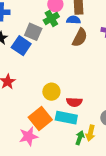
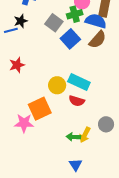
blue semicircle: (74, 20) -> (96, 21), size x1.5
blue square: (21, 46) -> (70, 39), moved
cyan rectangle: (66, 118) -> (79, 82), moved
green arrow: (80, 138) -> (73, 137), turned -120

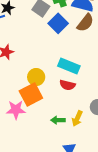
yellow circle: (57, 85) -> (36, 77), moved
green arrow: (73, 137) -> (58, 120), moved

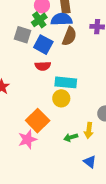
yellow circle: (36, 77) -> (61, 98), moved
red semicircle: (67, 85) -> (43, 66), moved

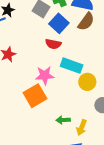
yellow circle: (61, 98) -> (87, 82), moved
yellow arrow: (89, 130) -> (82, 128), moved
pink star: (27, 139) -> (45, 75), moved

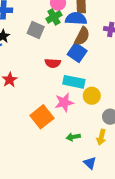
blue square: (59, 23) -> (77, 53), moved
pink star: (45, 75) -> (64, 102), moved
yellow arrow: (82, 128) -> (101, 137), moved

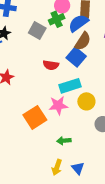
blue semicircle: (76, 19) -> (78, 23), turned -45
cyan rectangle: (74, 82) -> (70, 86), turned -35
yellow arrow: (101, 137) -> (57, 167), moved

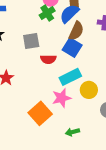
gray square: (37, 31) -> (31, 41), moved, turned -30

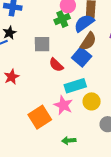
red semicircle: (48, 59) -> (56, 65), turned 35
pink star: (62, 98) -> (63, 105), turned 30

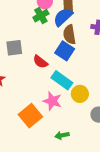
brown semicircle: (88, 41) -> (69, 34), turned 144
gray square: (42, 44) -> (14, 48), moved
cyan rectangle: (75, 86) -> (62, 80), turned 60

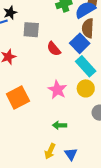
cyan rectangle: (62, 80) -> (86, 66), moved
orange square: (30, 116) -> (18, 97), moved

